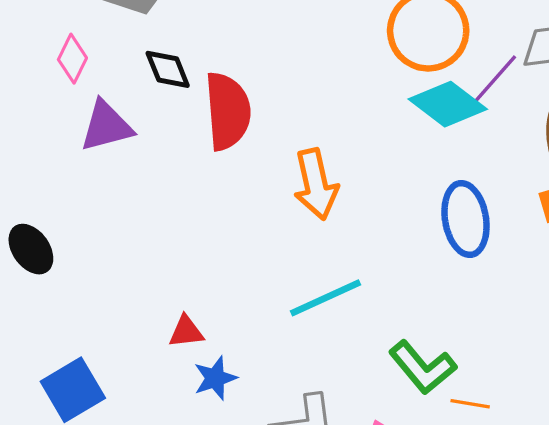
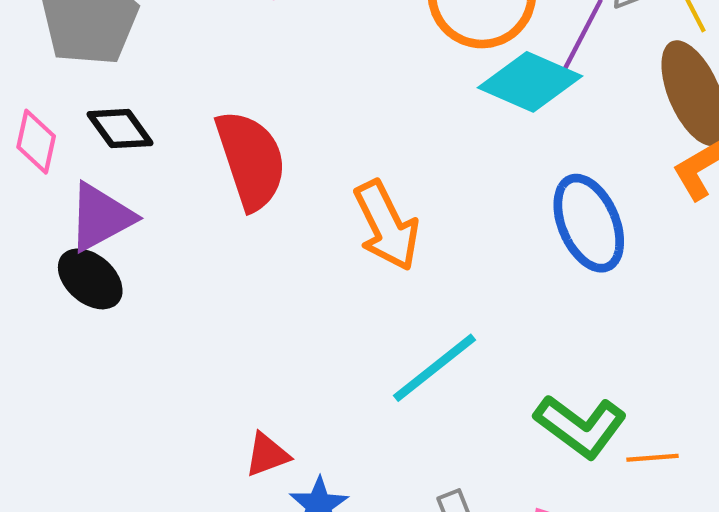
black diamond: (168, 69) -> (120, 129), moved
black ellipse: (31, 249) -> (90, 279), moved

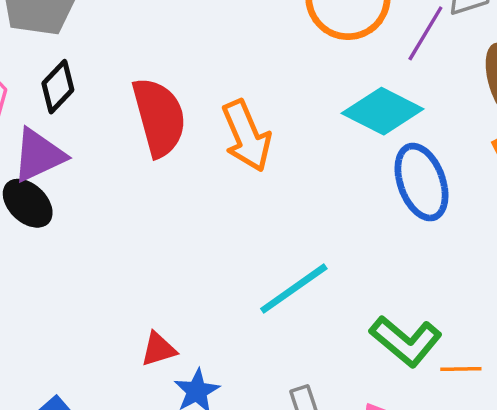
cyan diamond: (530, 82) -> (383, 111), moved
black diamond: (120, 129) -> (58, 87), turned 76
orange arrow: (387, 226) -> (247, 136), moved

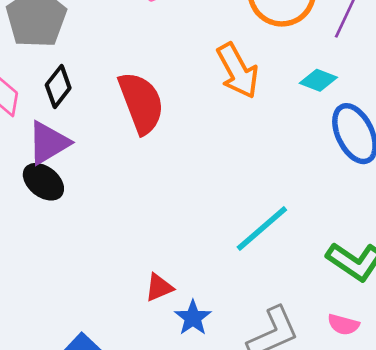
cyan diamond: (383, 111) -> (318, 80), size x0.6
orange arrow: (247, 136) -> (238, 71), moved

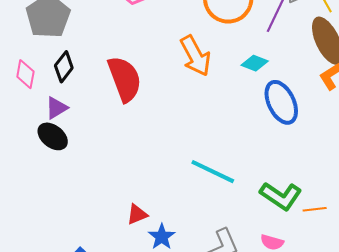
purple triangle: (48, 143) -> (56, 108), size x0.7
cyan line: (262, 228) -> (213, 172), turned 66

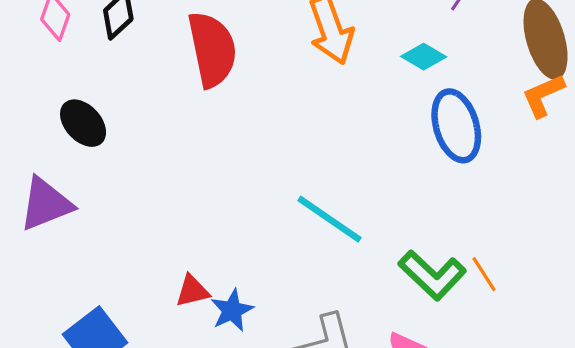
purple triangle: (56, 108) -> (46, 204), moved, size x1.5
orange line: (315, 209) -> (484, 274), moved, turned 55
red triangle: (137, 214) -> (192, 291), moved

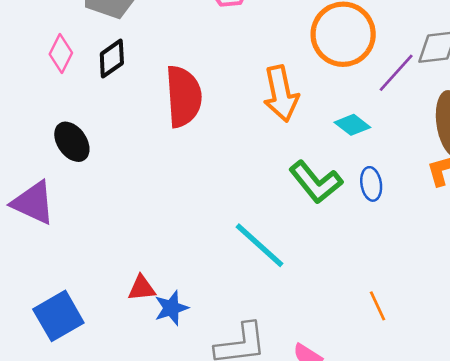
blue ellipse: (456, 126) -> (371, 184), size x0.6
purple triangle: (46, 204) -> (33, 203), turned 39
green L-shape: (432, 275) -> (316, 182), moved

